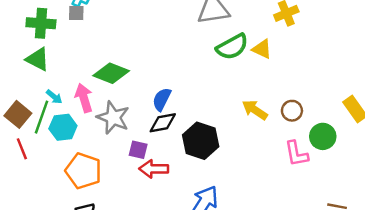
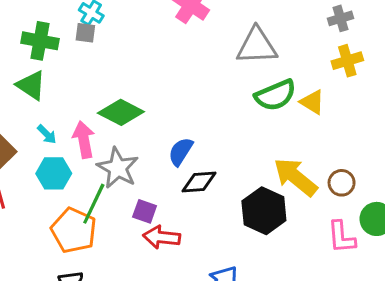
yellow arrow: (255, 110) -> (295, 177), size x1.4
green line: (41, 117) -> (94, 204), moved
black diamond: (163, 123) -> (199, 182), moved
black hexagon: (201, 141) -> (264, 211), moved

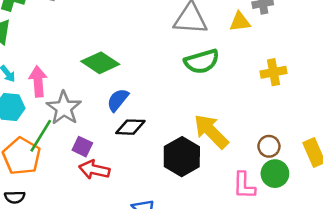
yellow cross: (347, 61) -> (274, 72), moved
yellow triangle: (312, 102) -> (240, 22), moved, turned -45
green diamond: (121, 112) -> (100, 63), moved
brown circle: (342, 183) -> (269, 146), moved

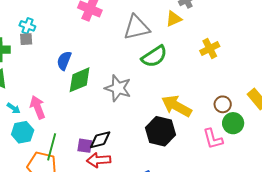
green diamond: (100, 63) -> (80, 80), turned -40
blue semicircle: (118, 100) -> (64, 61), moved
gray star: (64, 108) -> (118, 88), moved
black diamond: (130, 127) -> (100, 140), moved

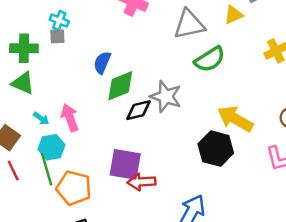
black diamond: (100, 140) -> (139, 110), moved
purple square: (85, 146) -> (125, 164), size x1.8
green line: (52, 147) -> (47, 169), moved, turned -32

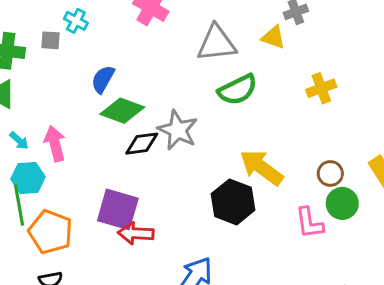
yellow triangle: (234, 15) -> (273, 37), turned 36
cyan cross: (59, 21) -> (76, 21), moved
green diamond: (120, 86) -> (122, 111), turned 36

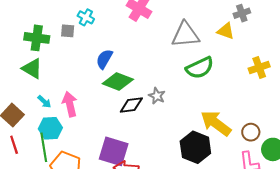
gray star: (178, 130) -> (157, 96), size x0.6
brown circle: (330, 173) -> (251, 132), moved

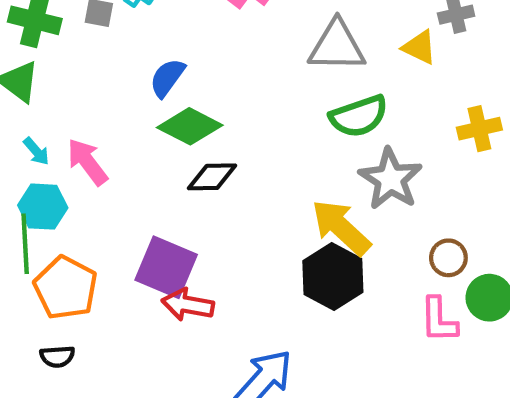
gray star: (157, 96) -> (390, 179), moved, size x1.8
pink arrow: (70, 104) -> (87, 162), turned -30
yellow arrow: (216, 123) -> (341, 227), moved

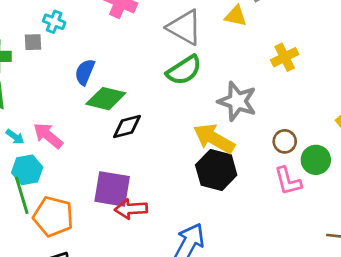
gray triangle: (337, 46) -> (185, 27), turned 42
green semicircle: (359, 116) -> (184, 70), moved

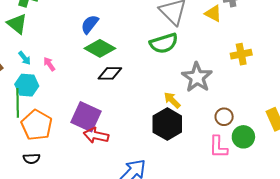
pink arrow: (48, 136) -> (49, 64), size x0.6
yellow arrow: (214, 139) -> (172, 100), size x0.6

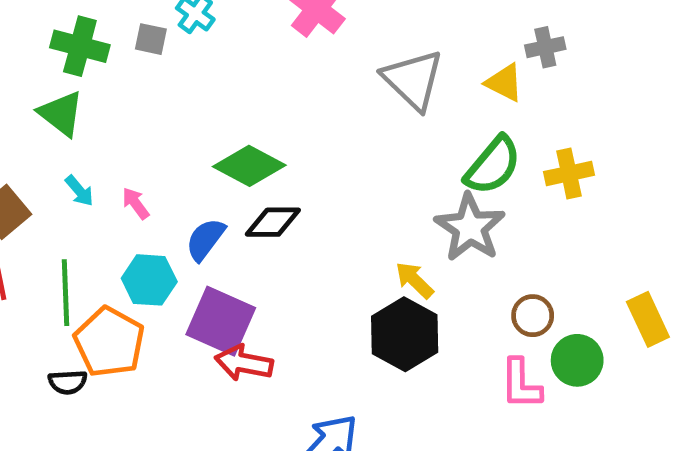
blue semicircle: (90, 24) -> (205, 239), moved
green semicircle: (164, 43) -> (493, 165), moved, turned -32
cyan hexagon: (27, 85) -> (149, 280), moved
black semicircle: (31, 159) -> (68, 382), moved

